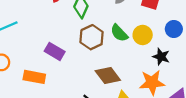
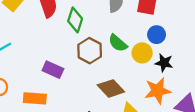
blue circle: (174, 29) -> (157, 35), moved
yellow circle: (143, 35) -> (142, 53), moved

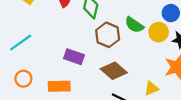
brown diamond: (111, 88) -> (114, 71), moved

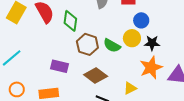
green semicircle: (134, 25) -> (112, 46), moved

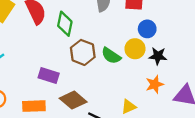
orange star: (151, 67) -> (155, 84), size x0.7
brown diamond: (96, 76) -> (73, 100), moved

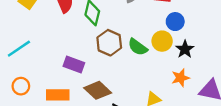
black star: (158, 56) -> (185, 49), turned 30

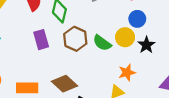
purple rectangle: (74, 65) -> (41, 40), moved, turned 54
orange star: (180, 78) -> (127, 73), moved

